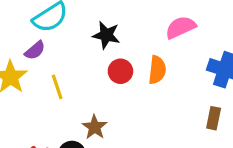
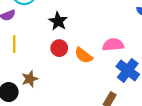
pink semicircle: (181, 27) -> (113, 45), moved
orange semicircle: (157, 70) -> (84, 55), turned 102

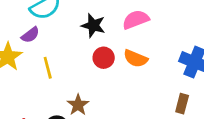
pink semicircle: (113, 45) -> (136, 20), moved

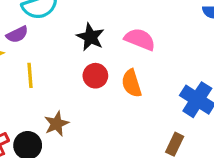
pink semicircle: (136, 20) -> (140, 39), turned 32
orange semicircle: (136, 59) -> (132, 83), turned 40

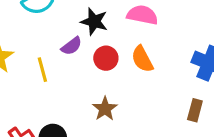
purple semicircle: (17, 34) -> (72, 46), moved
brown star: (56, 124) -> (105, 109), moved

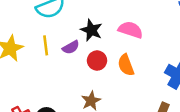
yellow line: (42, 70) -> (46, 45), moved

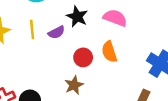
red circle: (97, 61) -> (83, 57), moved

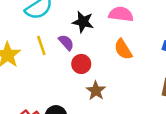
purple semicircle: (56, 32) -> (66, 42), turned -91
red circle: (83, 57) -> (81, 64), moved

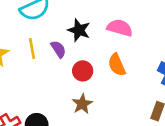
red circle: (81, 64) -> (83, 71), moved

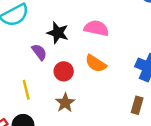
yellow line: (32, 49) -> (26, 90), moved
orange semicircle: (117, 65) -> (96, 63), turned -30

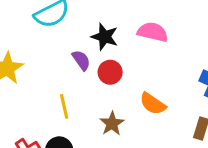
orange semicircle: (96, 63) -> (153, 104), moved
red circle: (64, 71) -> (110, 72), moved

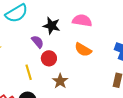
red circle: (110, 72) -> (49, 58), moved
orange semicircle: (153, 104) -> (83, 50), moved

